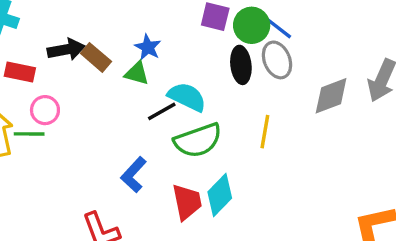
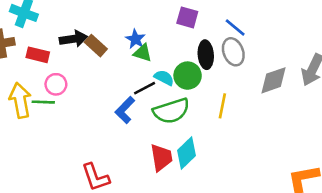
green circle: (252, 25) -> (188, 76), moved
green triangle: (137, 73) -> (143, 53), moved
cyan semicircle: (187, 97) -> (164, 78), size x0.7
blue L-shape: (134, 175) -> (125, 110), moved

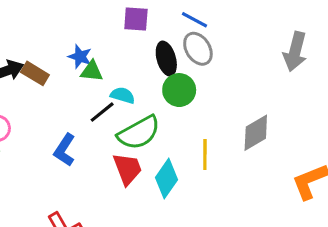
green circle: (188, 76) -> (179, 90), moved
gray diamond: (273, 80) -> (256, 133), moved
yellow line: (222, 106) -> (205, 154), moved
blue L-shape: (125, 110) -> (65, 150), moved
red trapezoid: (161, 157) -> (127, 169), moved

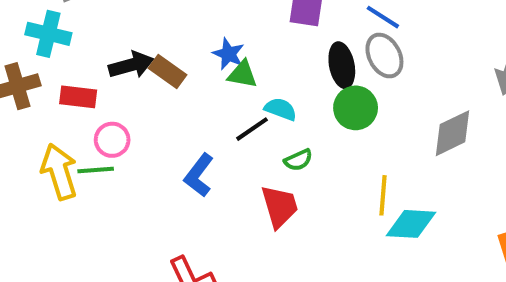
green semicircle: (139, 133) -> (298, 160), size x0.5
gray diamond: (256, 133) -> (452, 133), moved
cyan diamond: (167, 179) -> (411, 224), moved, turned 54

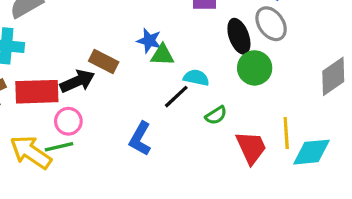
black arrow: (131, 65) -> (77, 81), moved
red rectangle: (78, 97) -> (37, 92), size x1.5
yellow arrow: (59, 172) -> (31, 152), turned -30
red trapezoid: (280, 206) -> (251, 148), moved

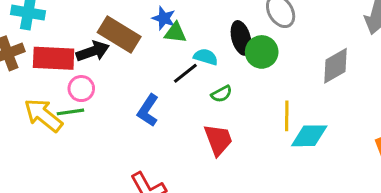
black ellipse: (239, 36) -> (241, 38), moved
brown rectangle: (104, 61) -> (119, 35), size x1.5
red trapezoid: (251, 148) -> (218, 140), moved

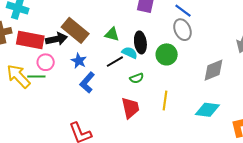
blue star: (164, 18) -> (79, 61), moved
black ellipse: (241, 38) -> (140, 42), moved
yellow line: (287, 116) -> (165, 101), moved
cyan diamond: (309, 136) -> (207, 110), moved

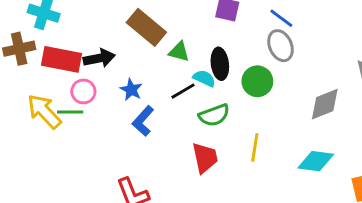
brown rectangle: (75, 30) -> (146, 27), moved
green semicircle: (137, 78) -> (214, 115), size x1.5

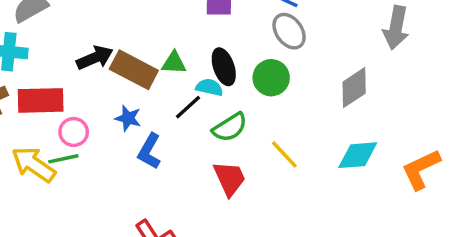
brown rectangle: (146, 27) -> (134, 70), moved
black arrow: (99, 58) -> (95, 58), moved
yellow line: (255, 147) -> (284, 154), turned -40

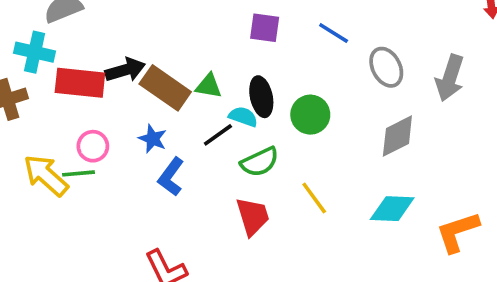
gray ellipse: (289, 31) -> (386, 67), moved
red rectangle: (41, 100) -> (80, 83), moved

